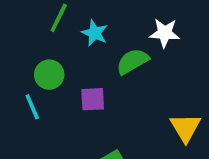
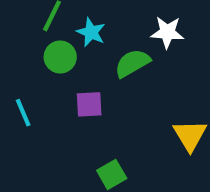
green circle: (49, 75) -> (60, 57), moved

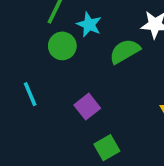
purple square: (89, 104) -> (87, 107), moved, turned -35

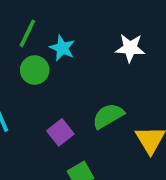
green semicircle: (125, 51) -> (108, 116), moved

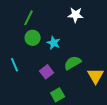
cyan star: (62, 48) -> (54, 43), moved
white star: (130, 48) -> (76, 15), moved

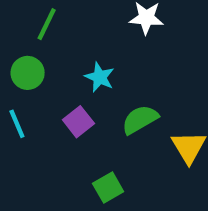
green circle: (33, 38) -> (28, 73), moved
purple square: (47, 72) -> (78, 122), moved

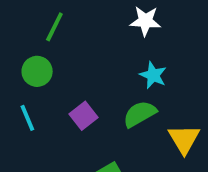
cyan star: (100, 77) -> (153, 75), moved

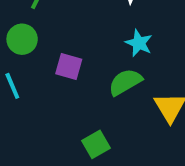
purple square: (83, 116) -> (69, 66), moved, turned -36

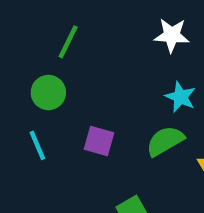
purple square: (69, 66) -> (99, 141), moved

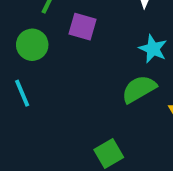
purple square: (99, 141) -> (83, 27), moved

